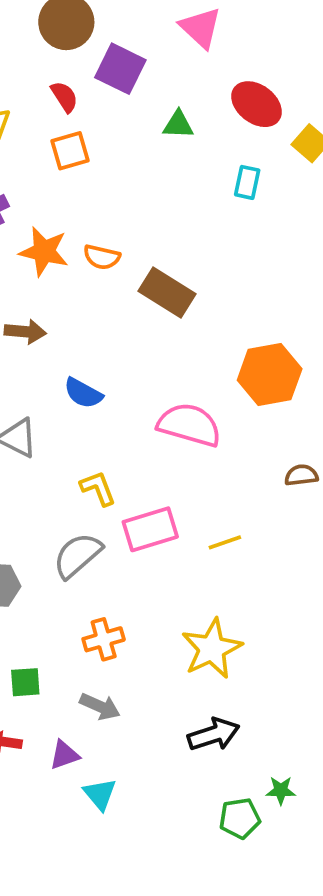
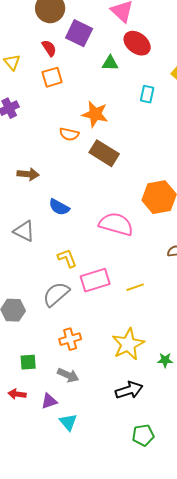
red ellipse: (257, 104) -> (137, 43), moved
orange star: (44, 251) -> (95, 114), moved
green star: (281, 790) -> (165, 360), moved

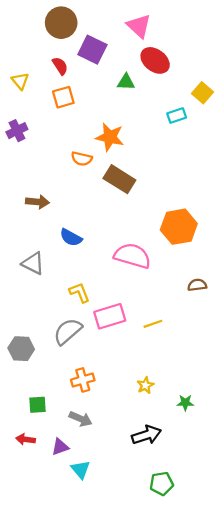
cyan rectangle: (147, 94) -> (177, 115), moved, turned 60
yellow star: (128, 344) -> (145, 385), size x0.5

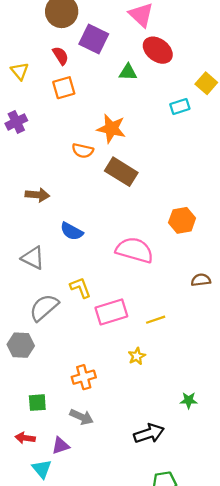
orange hexagon: (179, 227) -> (182, 220), size x0.7
gray semicircle: (68, 331) -> (44, 308), moved
yellow star: (145, 385) -> (137, 356), moved
cyan triangle: (81, 470) -> (42, 469), moved

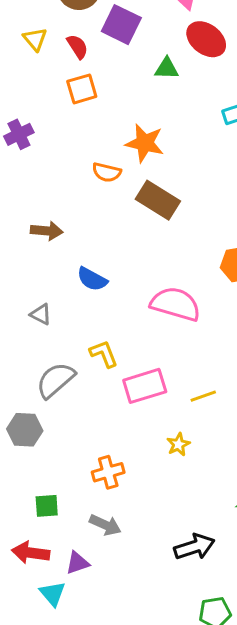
yellow triangle: (20, 71) -> (35, 39), moved
gray triangle: (33, 258) -> (41, 314), size x0.7
red arrow: (25, 438) -> (31, 553), size x1.4

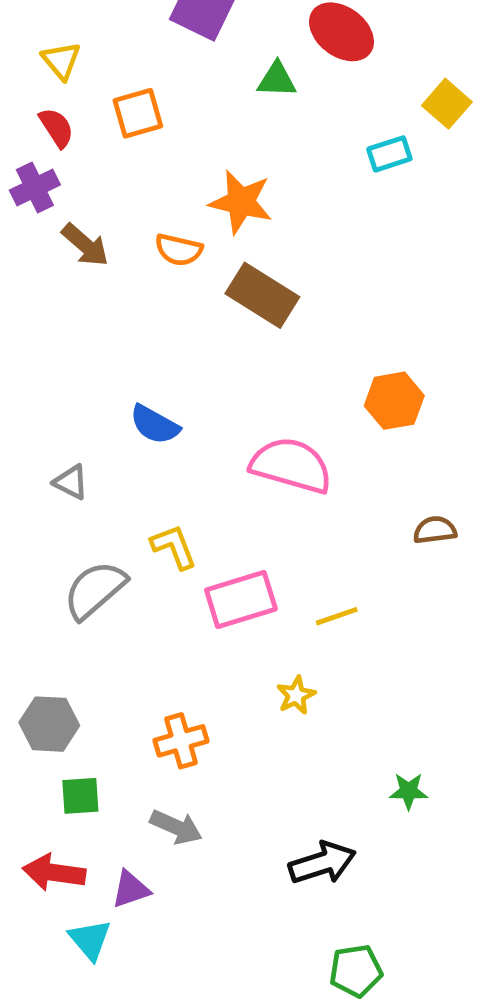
yellow triangle: (35, 39) -> (61, 61), moved
red semicircle: (77, 47) -> (56, 128), moved
brown arrow: (47, 231) -> (85, 245), moved, turned 36
gray hexagon: (25, 430) -> (49, 724), moved

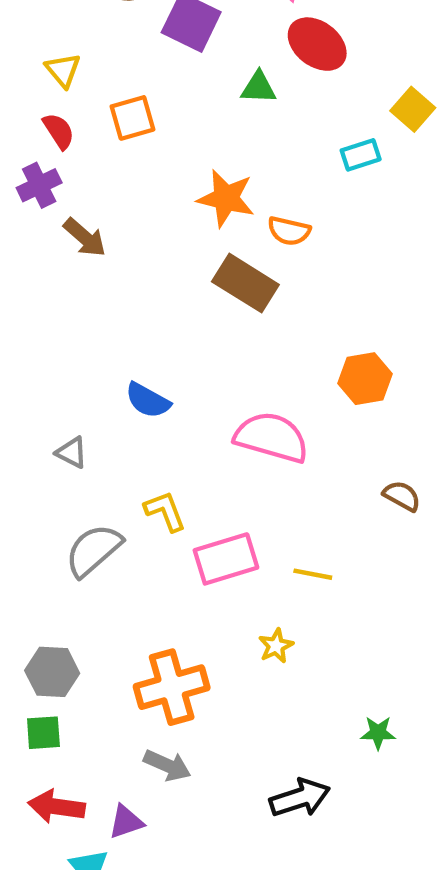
orange semicircle: (179, 250) -> (289, 231), moved
brown semicircle: (435, 530) -> (402, 496), turned 36
yellow line: (337, 616) -> (313, 574), turned 30
orange cross: (181, 741) -> (172, 687), size x1.5
green square: (80, 796) -> (43, 733), moved

